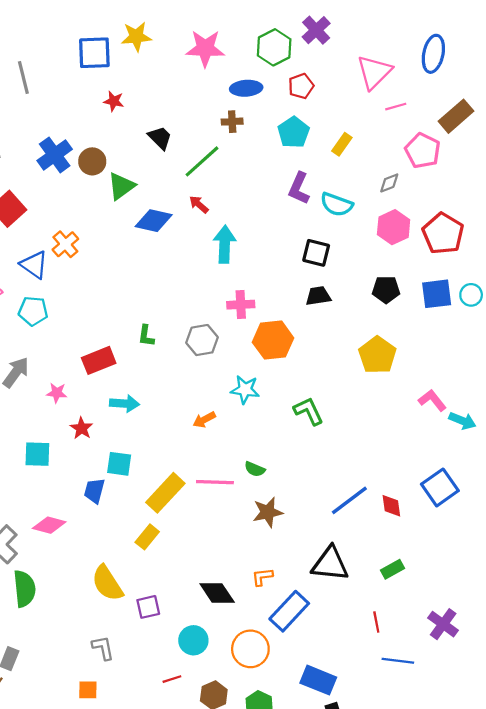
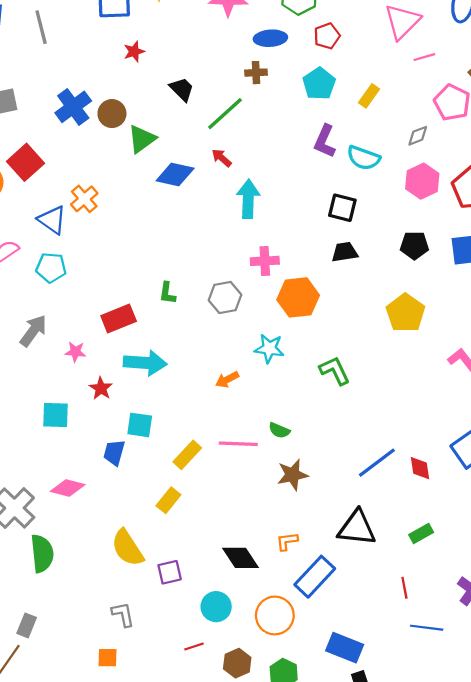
red star: (114, 101) -> (134, 52), turned -30
cyan arrow: (125, 404) -> (145, 363), size x1.4
yellow rectangle: (165, 493) -> (187, 455), size x0.7

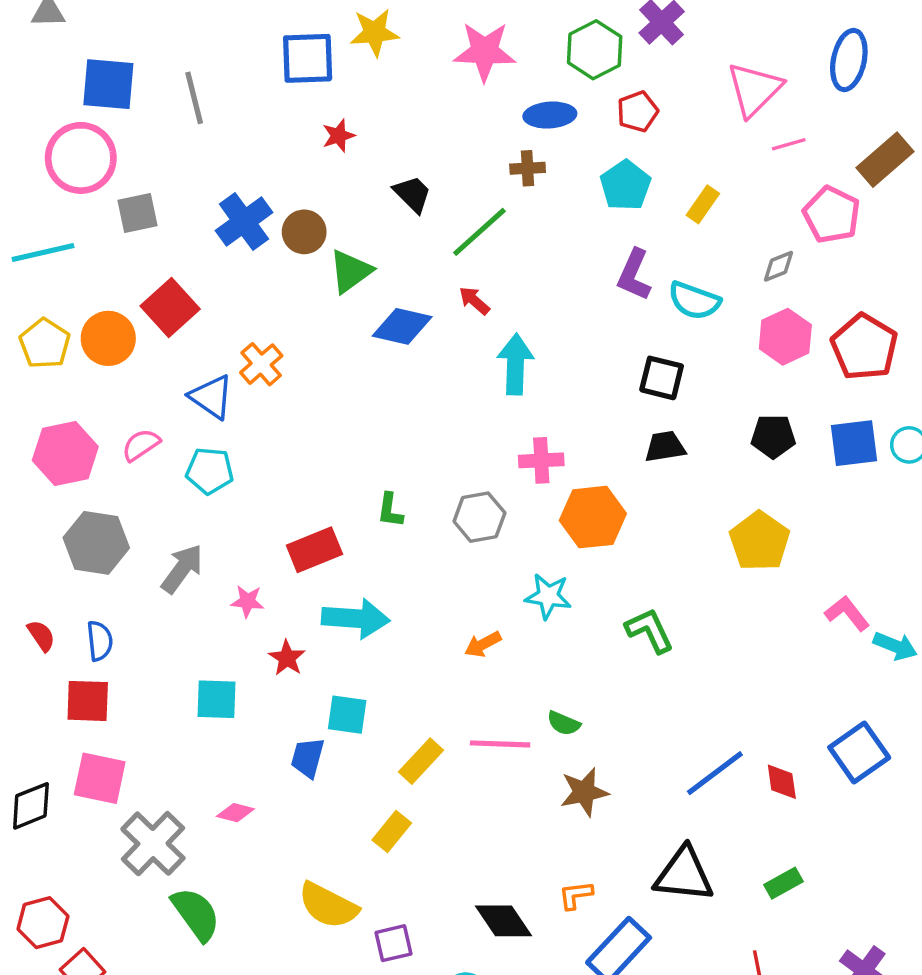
pink diamond: (68, 488) -> (235, 813), size x0.7
yellow semicircle: (127, 548) -> (328, 905), turned -30
green semicircle: (42, 553) -> (196, 914), turned -30

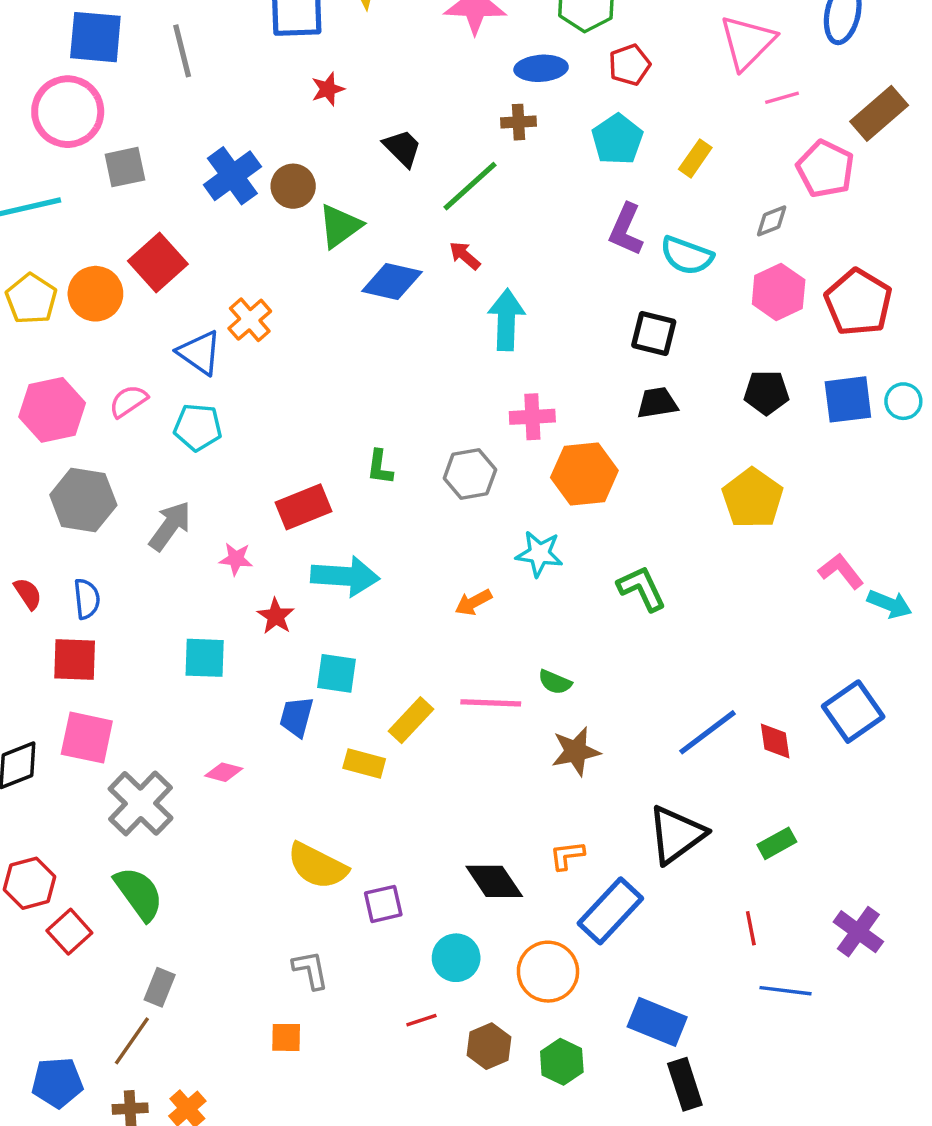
yellow rectangle: (392, 832) -> (364, 764), moved, turned 66
black triangle: (684, 874) -> (676, 835), turned -42
green semicircle: (196, 914) -> (139, 894), moved

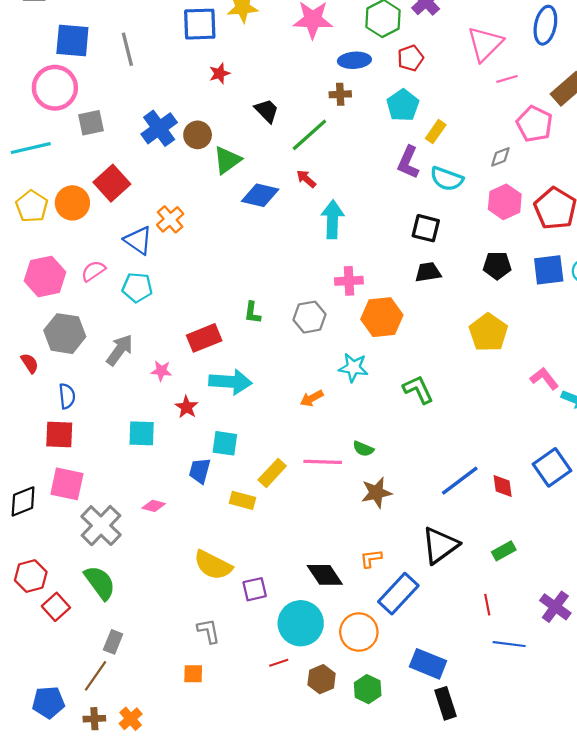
yellow rectangle: (695, 158) -> (436, 132), moved
red semicircle: (28, 594) -> (30, 363), moved
cyan circle: (456, 958) -> (301, 623), size x1.5

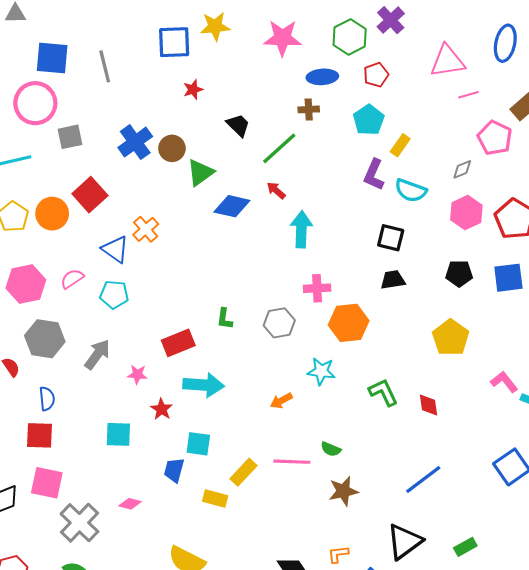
pink triangle: (485, 44) -> (447, 61), turned 36
red diamond: (503, 486) -> (429, 405), moved

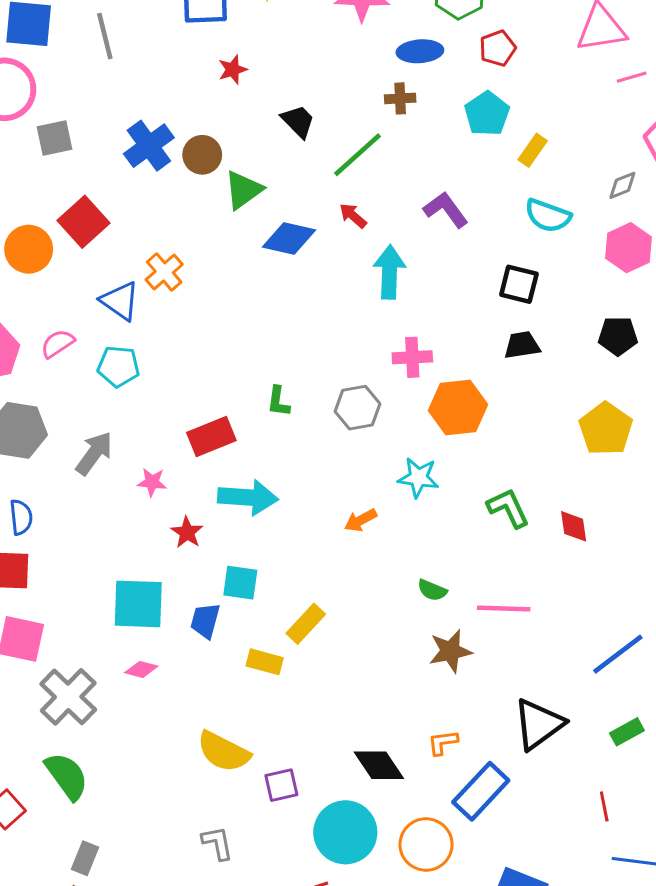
purple L-shape: (374, 175) -> (446, 210), moved, turned 120
cyan square: (118, 434) -> (138, 604), moved, size x1.4
pink line: (292, 462) -> (504, 609), moved
blue line: (423, 480) -> (618, 654), moved

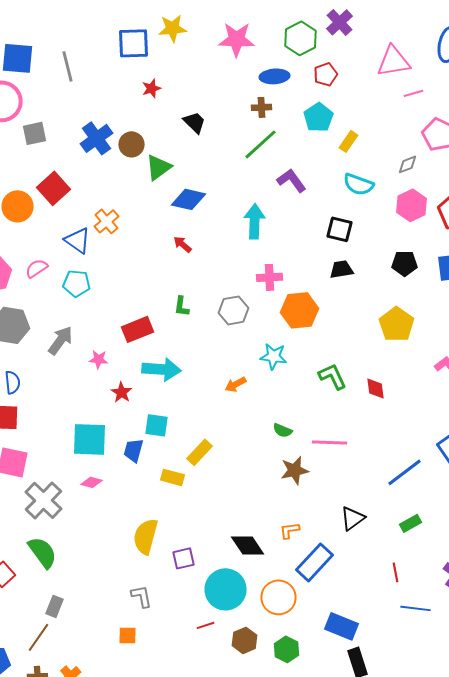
green line: (358, 155) -> (260, 144), moved
red arrow: (353, 216) -> (182, 244), moved
black triangle: (539, 724) -> (352, 518), size x0.7
yellow semicircle: (224, 752) -> (146, 536), turned 78

